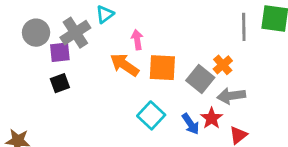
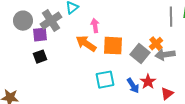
gray arrow: (231, 96) -> (165, 55), moved
cyan square: (151, 115) -> (105, 80), turned 36

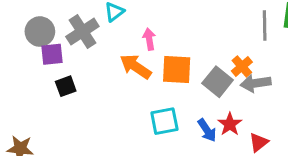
purple square: (40, 35) -> (52, 54), moved

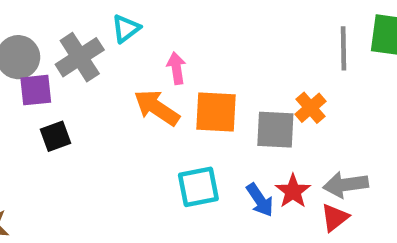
gray square: (218, 82) -> (275, 130), turned -36
gray arrow: (256, 83) -> (346, 185), moved

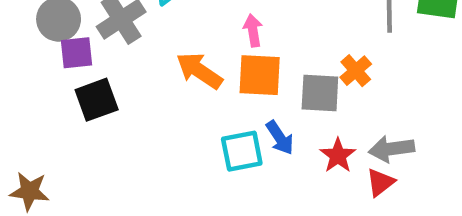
pink arrow: (176, 68) -> (253, 30), moved
black square: (56, 136) -> (97, 100), size x1.4
blue arrow: (260, 200) -> (280, 138), moved

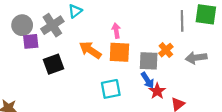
black square: (97, 100) -> (53, 64), moved
blue arrow: (280, 138) -> (148, 80), moved
gray arrow: (391, 149) -> (196, 58), moved

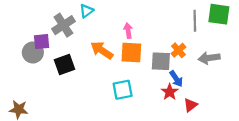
gray circle: (22, 25) -> (33, 52), moved
blue arrow: (148, 80) -> (176, 79), moved

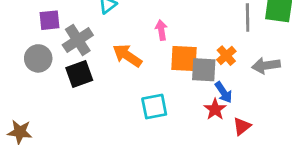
gray cross: (63, 25) -> (78, 40), moved
purple square: (42, 42) -> (50, 20), moved
orange square: (131, 52) -> (184, 58), moved

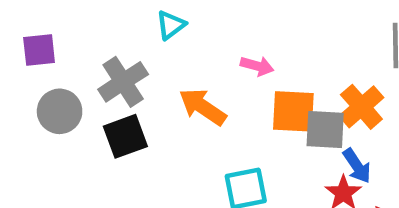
purple square: (50, 20) -> (39, 50), moved
pink arrow: (161, 30) -> (257, 66), turned 114
orange cross: (226, 56) -> (361, 107), size x1.4

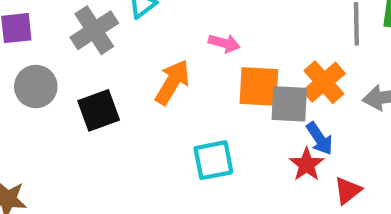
gray cross: (123, 82) -> (94, 30), moved
orange arrow: (203, 107) -> (172, 82), turned 87

